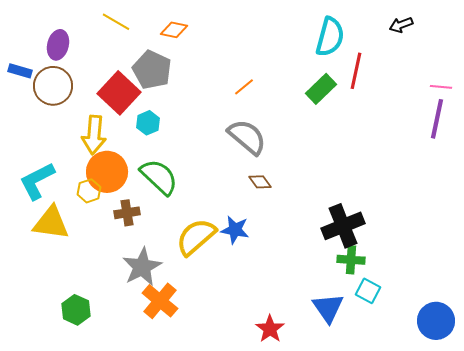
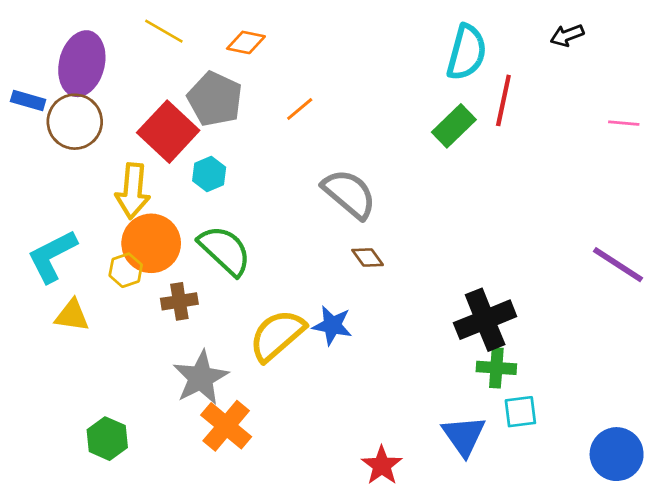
purple ellipse: (58, 45) -> (82, 64), size x1.5
orange line: (244, 87) -> (300, 109), moved
purple line: (437, 119) -> (618, 265), moved, turned -69
yellow triangle: (51, 223) -> (72, 315), size x0.7
cyan square: (368, 291) -> (520, 412), turned -35

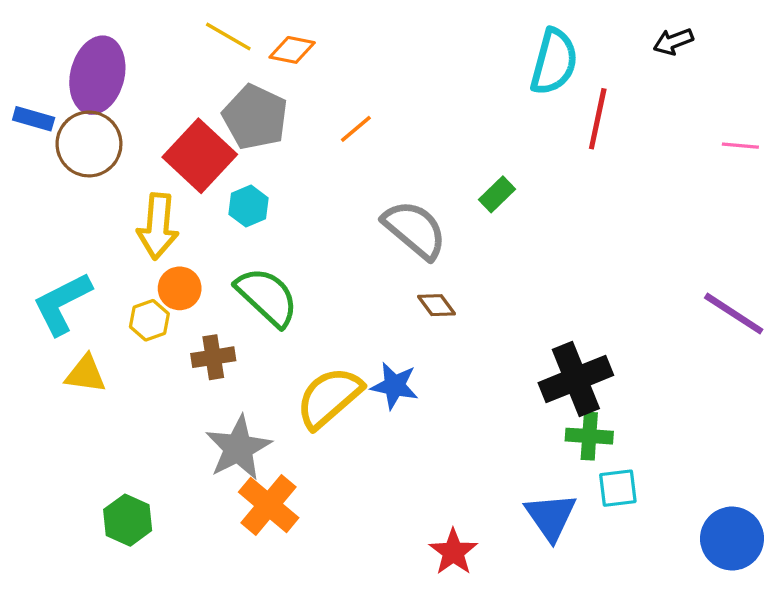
yellow line: (164, 31) -> (228, 37), moved
green rectangle: (454, 126) -> (497, 194), moved, size x0.7
orange circle: (151, 243) -> (180, 288), size x0.6

